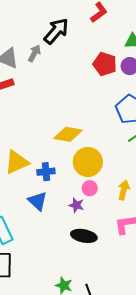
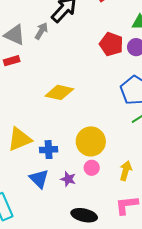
yellow diamond: (68, 134) -> (59, 92), moved
purple star: (76, 205) -> (68, 179), moved

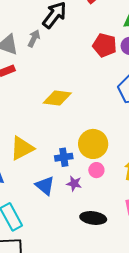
blue cross: (49, 150) -> (64, 157), moved

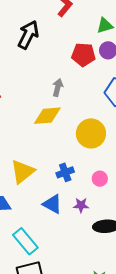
gray arrow: (34, 38) -> (58, 87), moved
yellow circle: (93, 144) -> (91, 133), moved
purple star: (74, 183) -> (81, 205), moved

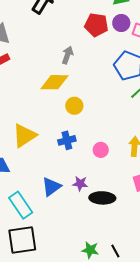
yellow circle: (91, 133) -> (74, 106), moved, size x0.6
blue triangle: (52, 204) -> (51, 187), moved, turned 50
purple star: (81, 205) -> (80, 184), moved

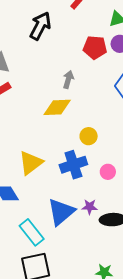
yellow circle: (74, 106) -> (89, 136), moved
blue cross: (67, 140) -> (73, 165), size x1.5
blue triangle: (51, 187) -> (61, 212), size x1.4

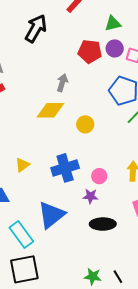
yellow circle: (89, 136) -> (85, 124), moved
yellow triangle: (31, 163) -> (22, 165), size x0.6
purple star: (90, 207) -> (90, 196), moved

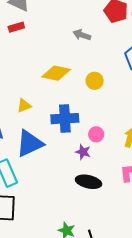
gray arrow: (62, 83) -> (82, 35), turned -102
yellow diamond: (50, 110) -> (56, 73), moved
blue triangle: (51, 215) -> (30, 144), moved

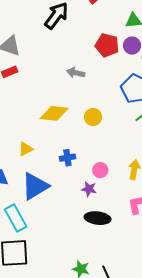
blue cross: (65, 119) -> (67, 158), size x0.6

